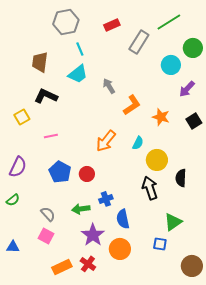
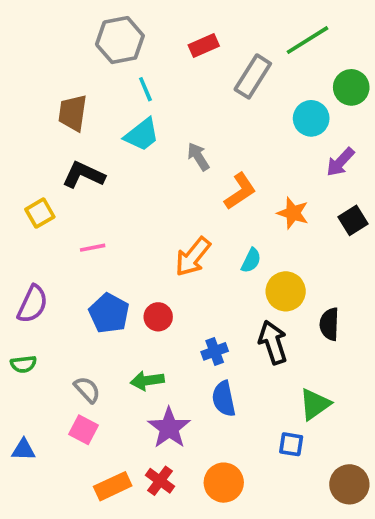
blue cross: (106, 199) -> (215, 351), moved
green semicircle: (13, 200) -> (23, 364), turned 32
orange circle: (120, 249) -> (224, 483), moved

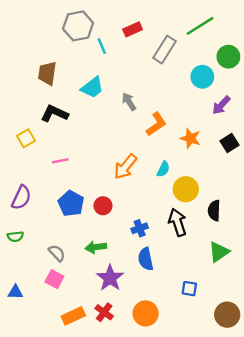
cyan line: (145, 89) -> (102, 46), moved
green triangle: (315, 404) -> (219, 252), moved

